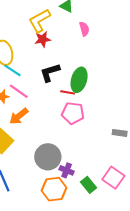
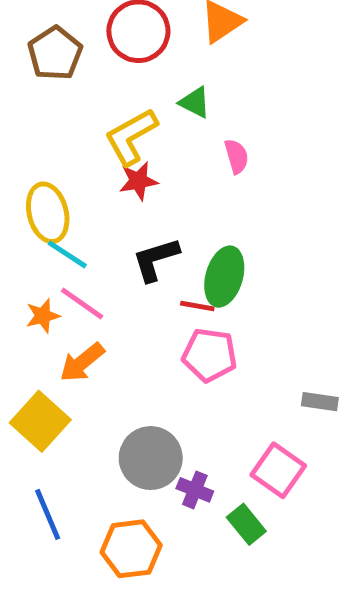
pink square: (113, 178) -> (278, 470), moved
orange hexagon: (54, 189) -> (131, 549), moved

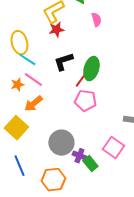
red line: (197, 306) -> (80, 81), turned -64
green rectangle: (246, 524) -> (90, 164), moved

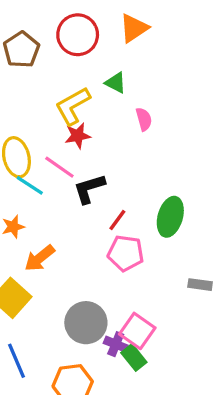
green ellipse: (91, 69) -> (170, 217), moved
pink line: (33, 80) -> (59, 167), moved
pink square: (113, 148) -> (137, 331), moved

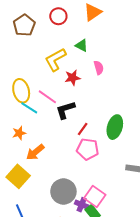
red circle: (78, 35) -> (58, 16), size x0.7
red star: (78, 136) -> (73, 78), moved

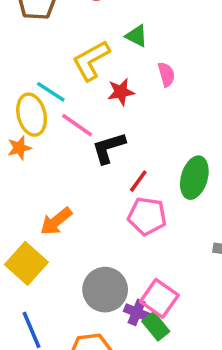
cyan line: (29, 108) -> (51, 92), moved
orange star: (19, 133) -> (19, 148), moved

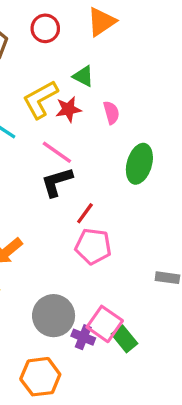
red star: (121, 92) -> (68, 109), moved
pink line: (77, 125) -> (57, 152), moved
green ellipse: (194, 178) -> (139, 164), moved
green rectangle: (156, 326) -> (125, 339), moved

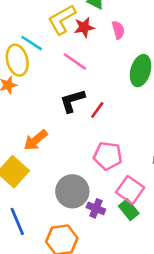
black L-shape: (57, 182) -> (72, 101), moved
pink pentagon: (93, 246) -> (108, 156), moved
pink square: (105, 324) -> (130, 190), moved

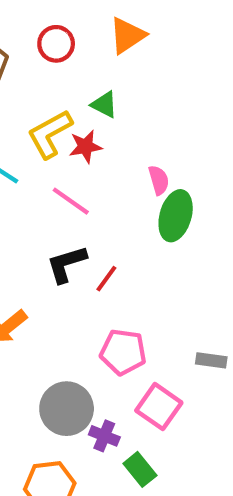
pink semicircle: (118, 30) -> (159, 180), moved
green rectangle: (129, 210) -> (140, 469), moved

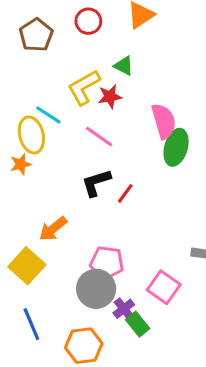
pink semicircle: (159, 180) -> (164, 121), size x1.6
pink pentagon: (123, 352) -> (107, 263), moved
purple cross: (104, 436) -> (124, 309), turned 30
green rectangle: (140, 469) -> (138, 324), moved

